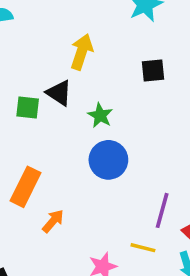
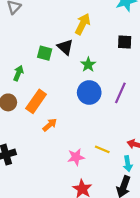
purple line: (162, 210) -> (120, 93), moved

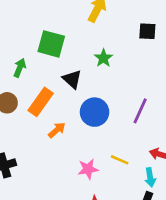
black triangle: (65, 47) -> (72, 79), moved
green square: (45, 53) -> (51, 44), size x1.5
blue circle: (89, 92) -> (95, 112), moved
purple line: (120, 93) -> (140, 111), moved

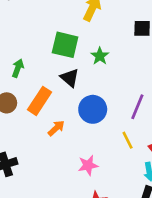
green square: (51, 44) -> (65, 45), moved
yellow line: (120, 160) -> (128, 140), moved, turned 42

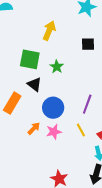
orange arrow: (56, 128) -> (34, 128), moved
pink star: (88, 165) -> (54, 132), moved

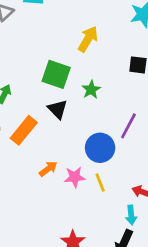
purple line: (87, 104) -> (128, 126), moved
blue circle: (53, 108) -> (100, 148), moved
yellow line: (81, 130) -> (100, 182), moved

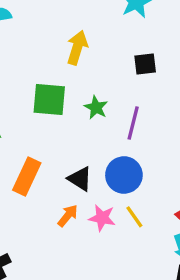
black triangle: (58, 109) -> (80, 179), moved
purple line: (128, 126) -> (133, 123), moved
pink star: (75, 177) -> (102, 218), turned 30

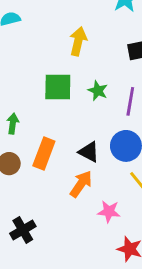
orange arrow: (68, 216) -> (81, 184), size x1.4
pink star: (102, 218) -> (109, 212), moved

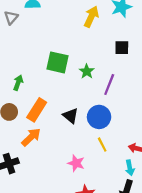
yellow arrow: (78, 41) -> (91, 17), moved
orange arrow: (81, 184) -> (31, 137), moved

